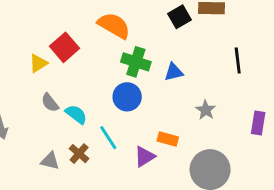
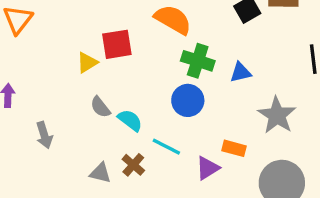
red square: (65, 47) -> (117, 44), turned 32
gray star: (206, 110) -> (277, 115), size x1.6
cyan line: (108, 138) -> (166, 147), turned -30

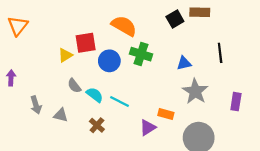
blue triangle: (241, 72) -> (184, 63), moved
blue circle: (188, 100) -> (109, 61), moved
cyan line: (166, 147) -> (120, 102), moved
gray triangle: (100, 173) -> (61, 115), moved

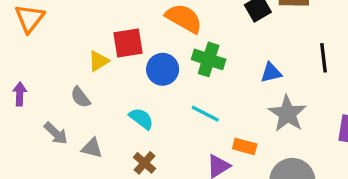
gray semicircle: (74, 86) -> (80, 97), moved
cyan line: (120, 102) -> (205, 114), moved
gray arrow: (36, 105) -> (56, 133), turned -30

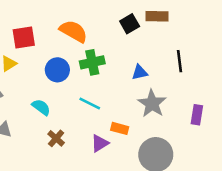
red square: (128, 43) -> (24, 37), moved
green cross: (209, 59) -> (92, 62), turned -30
brown cross: (145, 163) -> (56, 138), moved

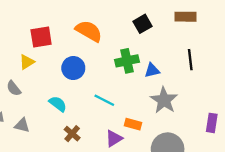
brown rectangle: (157, 16) -> (185, 17), moved
green cross: (92, 62) -> (127, 61), moved
purple rectangle: (197, 115) -> (212, 123), moved

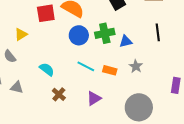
red square: (41, 37) -> (46, 13), moved
blue circle: (73, 68) -> (79, 35), moved
gray star: (164, 100) -> (136, 66), size x0.6
orange rectangle: (133, 124) -> (110, 70), moved

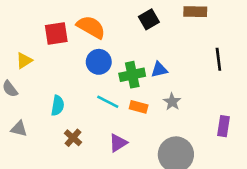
black line: (158, 32) -> (218, 59), moved
green cross: (105, 33) -> (132, 75), moved
cyan semicircle: (47, 69) -> (58, 106), turned 63

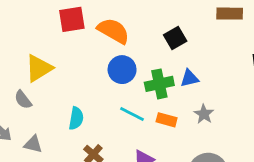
black square: (149, 19) -> (175, 38), moved
red square: (56, 34) -> (72, 19), moved
yellow triangle: (24, 61) -> (39, 68), size x1.5

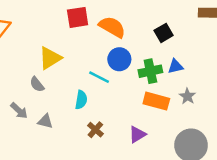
cyan line: (132, 114) -> (99, 77), moved
orange rectangle: (167, 120) -> (156, 101), size x1.5

